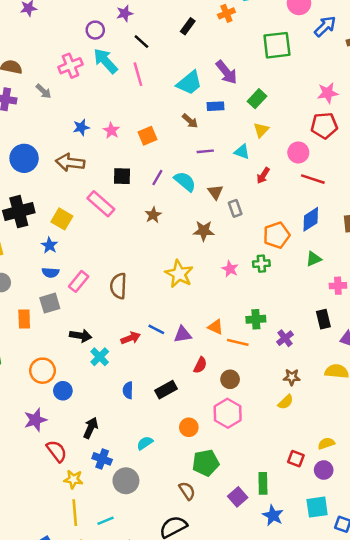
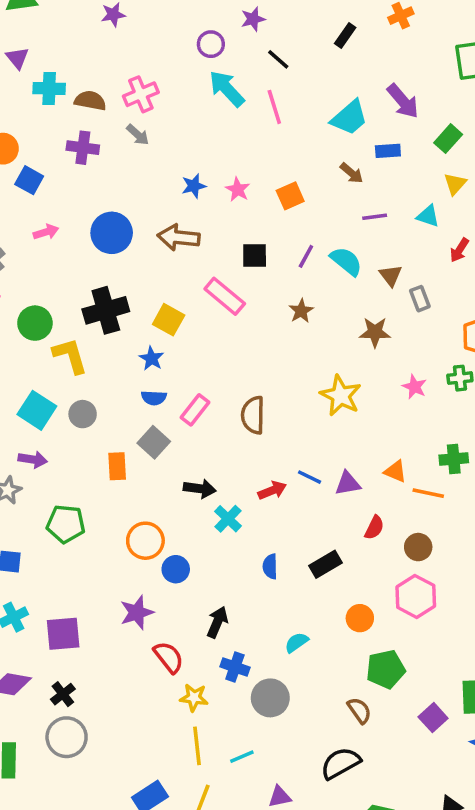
pink cross: (70, 66) -> (141, 94), moved
gray square: (50, 303) -> (154, 442), turned -30

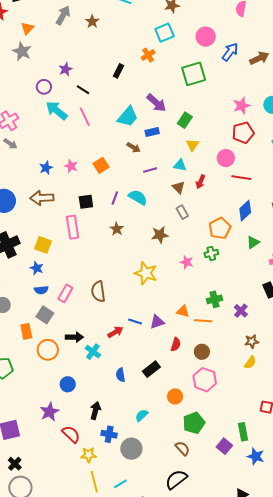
brown triangle: (391, 275) -> (179, 187), moved
pink rectangle: (225, 296) -> (73, 227), turned 50
orange circle: (145, 541) -> (48, 350), moved

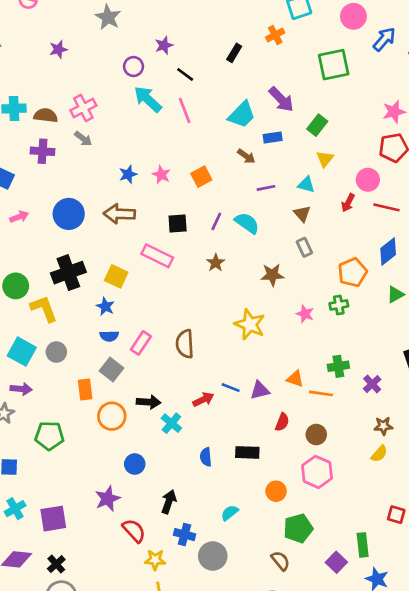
red arrow: (200, 182) -> (348, 203), moved
pink rectangle: (73, 227) -> (157, 256), turned -60
black rectangle: (151, 369) -> (247, 452), turned 36

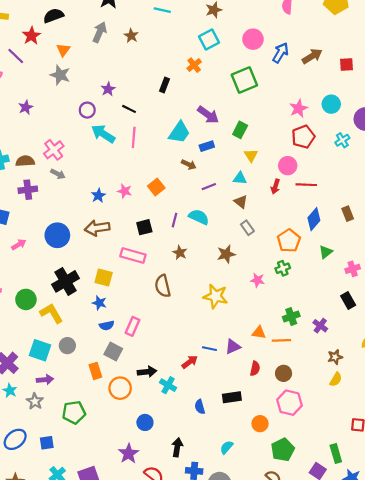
pink line: (185, 110) -> (134, 137), turned 36
brown semicircle: (185, 344) -> (163, 286), moved

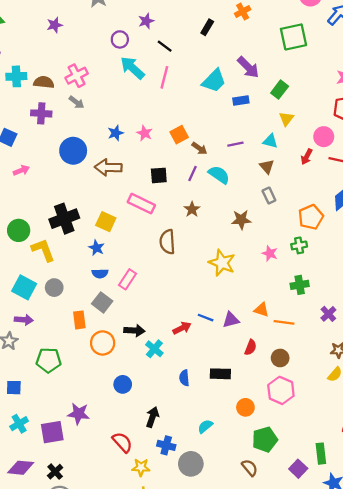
brown arrow: (189, 165) -> (199, 148), moved
blue circle: (57, 235) -> (73, 151), moved
green cross: (291, 317) -> (300, 285), moved
purple star: (129, 454) -> (79, 414), moved, turned 30

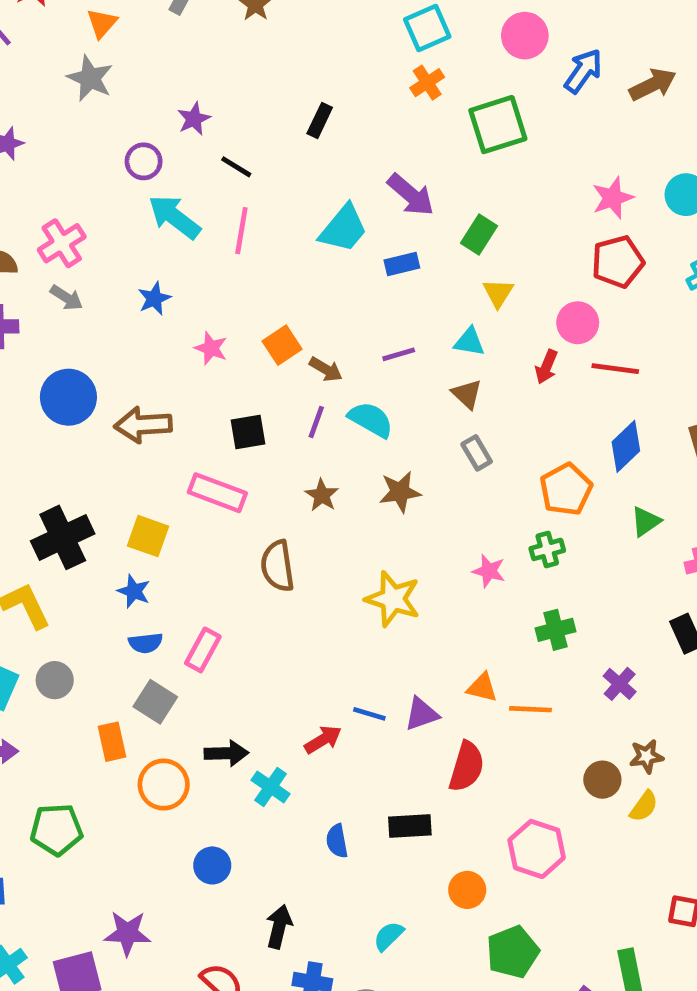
orange cross: (243, 11) -> (427, 83), moved
blue star: (116, 133) -> (154, 299), moved
brown star: (241, 220) -> (400, 492), moved
red semicircle: (250, 347) -> (467, 767), size x1.5
brown circle: (280, 358) -> (602, 780), moved

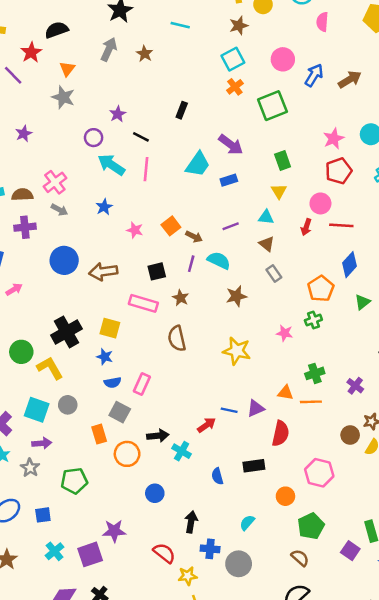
green rectangle: (479, 235) -> (283, 160), moved, turned -48
brown star: (322, 495) -> (181, 298), moved
green cross: (556, 630) -> (315, 373), moved

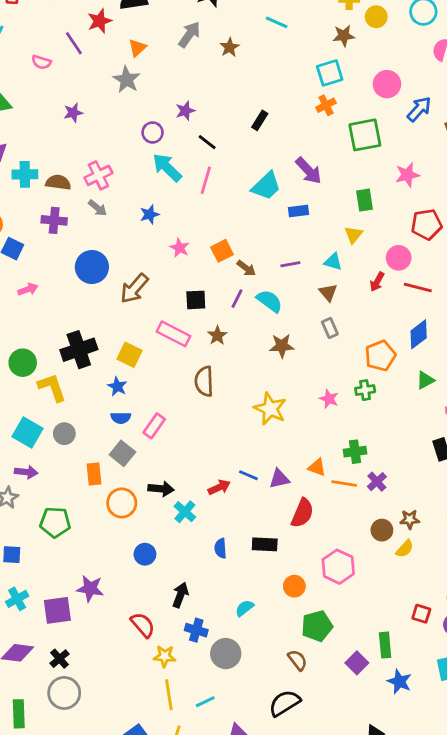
pink star: (334, 139) -> (407, 175), moved
brown arrow: (103, 272) -> (134, 288), turned -52
purple cross: (355, 386) -> (377, 482), moved

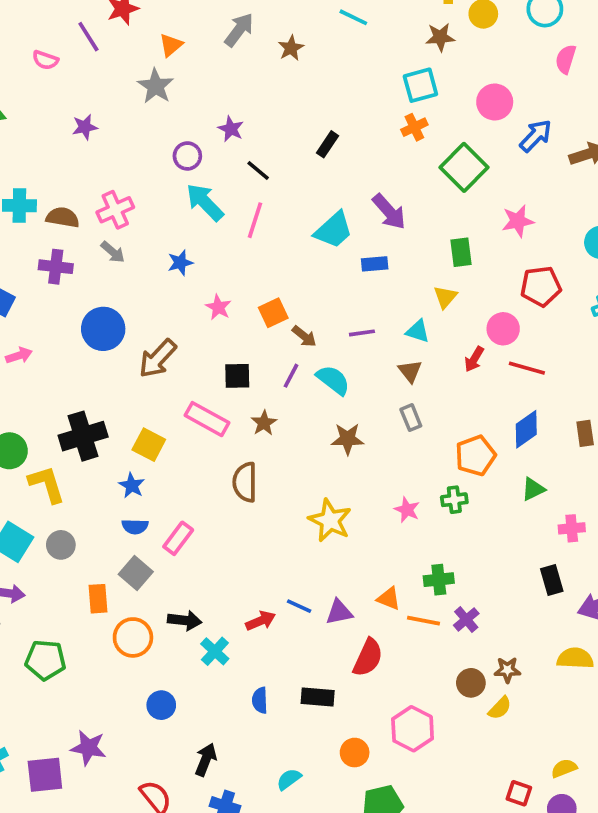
purple star: (185, 111) -> (231, 129), turned -30
green square: (365, 135) -> (464, 167), turned -36

